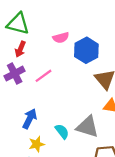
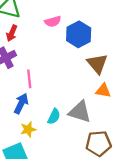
pink line: (43, 76) -> (29, 79), moved, turned -60
cyan semicircle: (62, 131) -> (54, 116), turned 63

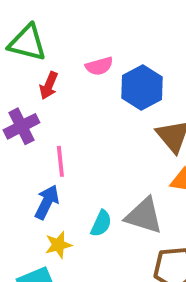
red arrow: (12, 33) -> (49, 86), moved

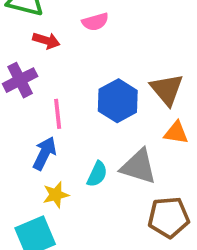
red arrow: (49, 86) -> (46, 41), turned -96
blue hexagon: (142, 87) -> (118, 101), moved

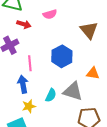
brown triangle: (167, 89) -> (89, 30), moved
blue arrow: (44, 153) -> (23, 84), turned -36

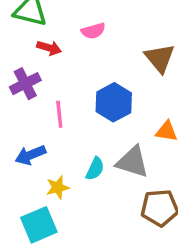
blue arrow: (23, 84) -> (30, 155), moved, turned -102

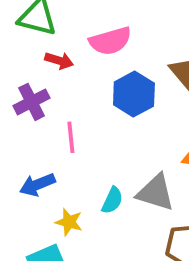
pink semicircle: (93, 31) -> (110, 41), size x1.5
blue hexagon: (114, 102) -> (134, 94), moved
yellow star: (58, 187) -> (69, 222), turned 30

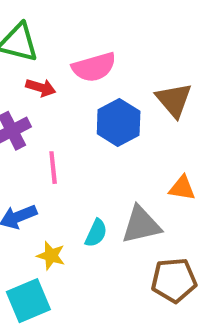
gray triangle: (156, 193) -> (141, 225), turned -30

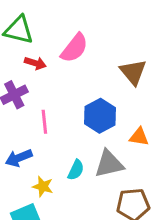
pink semicircle: (94, 67) -> (74, 48), turned -36
blue hexagon: (119, 122) -> (100, 116), moved

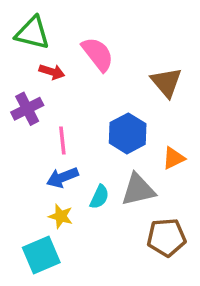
pink semicircle: (74, 48) -> (98, 54), turned -76
orange triangle: (139, 137) -> (173, 158), turned -35
blue arrow: (19, 158) -> (62, 177), moved

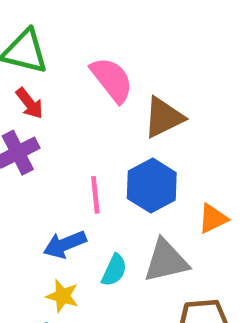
red arrow: (52, 72) -> (30, 103), moved, turned 35
brown triangle: (166, 82) -> (164, 117), moved, turned 44
pink line: (62, 140) -> (95, 195), moved

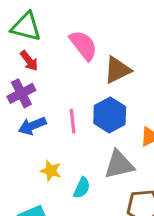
blue arrow: (65, 244) -> (32, 126), moved
cyan semicircle: (114, 270) -> (82, 188), moved
yellow star: (62, 296) -> (51, 171), moved

